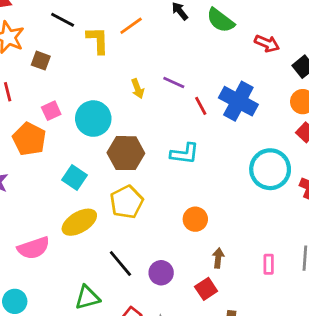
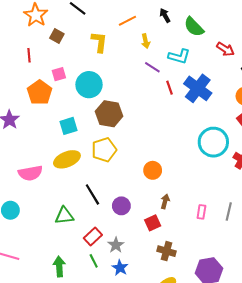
yellow L-shape: (98, 40) -> (99, 42), moved
yellow arrow: (138, 89) -> (146, 41), moved
cyan L-shape: (185, 154) -> (179, 56), moved
cyan square: (75, 178) -> (68, 126), turned 30

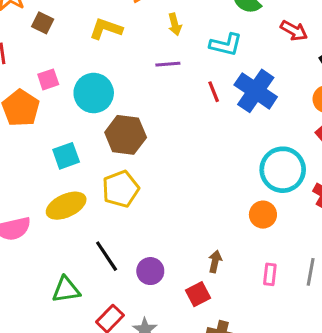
yellow L-shape: (99, 42) -> (106, 29), turned -75
purple line: (152, 67) -> (168, 64), moved, turned -35
orange circle: (153, 170) -> (263, 215), moved

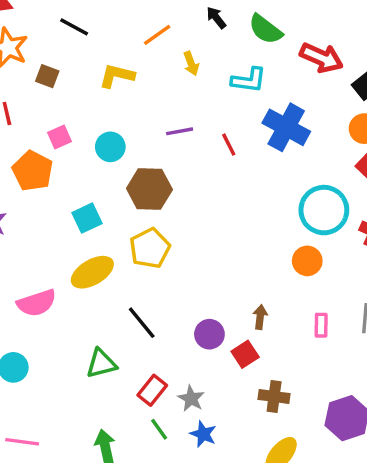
red arrow: (294, 31) -> (321, 58), size x1.4
purple line: (168, 64) -> (180, 131), moved
red line: (214, 92) -> (229, 145), moved
cyan circle: (94, 93) -> (110, 147), size x0.7
purple circle: (150, 271) -> (209, 334), moved

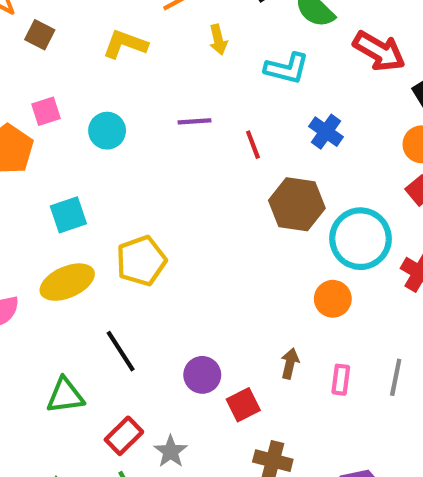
blue cross: (286, 127) -> (326, 132), size x0.6
brown hexagon: (149, 189) -> (297, 204), moved
brown arrow: (260, 317) -> (290, 364), moved

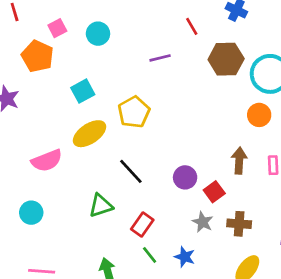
purple line: (194, 121) -> (160, 58), moved
brown arrow: (290, 364) -> (239, 161), size x1.4
gray star: (171, 451) -> (203, 222), moved

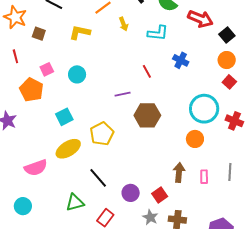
brown hexagon: (226, 59) -> (147, 115), moved
purple circle: (185, 177) -> (131, 193), moved

